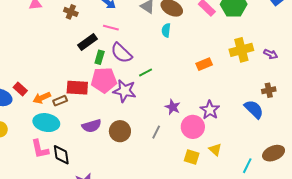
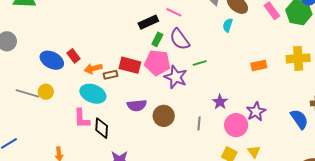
gray line: (156, 132) -> (199, 123), turned -32

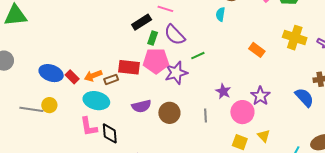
red rectangle: (74, 56) -> (72, 77), moved
yellow cross: (298, 58) -> (295, 38), turned 30
orange rectangle: (259, 66) -> (257, 50), turned 56
purple star: (176, 77) -> (176, 73), turned -30

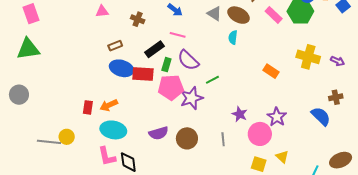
red rectangle: (129, 67) -> (143, 74), moved
blue ellipse: (51, 73) -> (122, 68), moved
red rectangle: (72, 77) -> (88, 107), turned 56
brown rectangle: (111, 79) -> (115, 46), moved

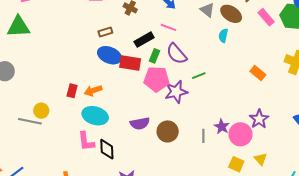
purple star: (240, 114) -> (222, 127), moved
yellow circle: (67, 137) -> (41, 111), moved

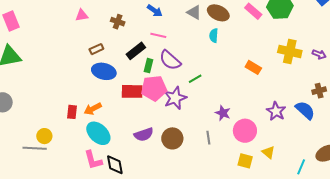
red rectangle: (130, 63) -> (132, 91), moved
cyan ellipse: (95, 116) -> (98, 133), turned 35
purple star: (259, 119) -> (276, 111), moved
purple star: (222, 127) -> (223, 113), moved

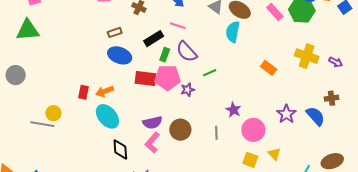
cyan semicircle: (214, 35) -> (233, 32), size x1.5
purple star: (175, 98) -> (188, 90), size x0.6
pink L-shape: (93, 160) -> (152, 143), moved, turned 50

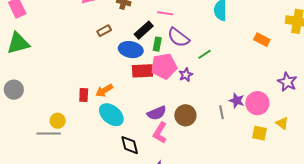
blue ellipse: (120, 55) -> (131, 50), moved
purple star: (233, 110) -> (237, 101), moved

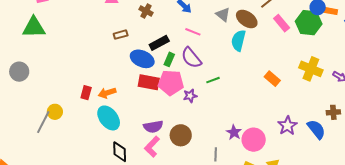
pink line: (165, 13) -> (193, 32), moved
gray line: (221, 112) -> (216, 154), moved
gray line: (49, 133) -> (43, 122), turned -75

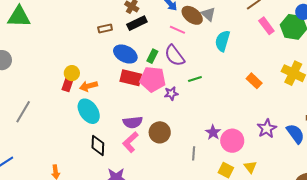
brown ellipse: (247, 19) -> (192, 15), moved
black rectangle: (159, 43) -> (137, 23), moved
yellow circle: (55, 112) -> (72, 73), moved

